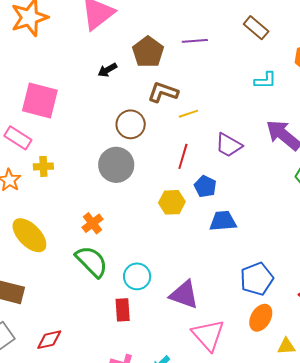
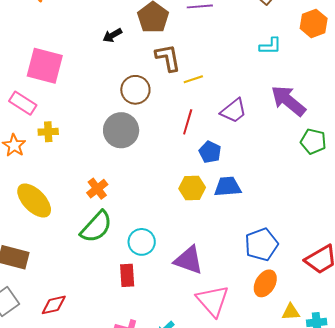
brown L-shape: (163, 92) -> (168, 58), turned 60
purple trapezoid: (229, 145) -> (234, 111), turned -68
yellow hexagon: (172, 202) -> (192, 188), moved
green semicircle: (92, 261) -> (96, 227), turned 87

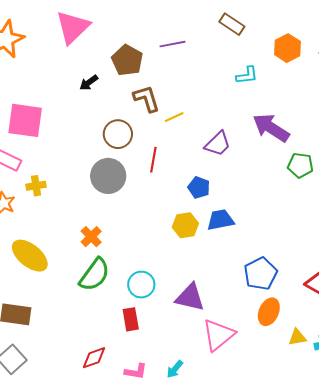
red line: (188, 122) -> (153, 160), moved
pink triangle: (213, 301) -> (218, 335), turned 39
red diamond: (54, 305) -> (94, 358), moved

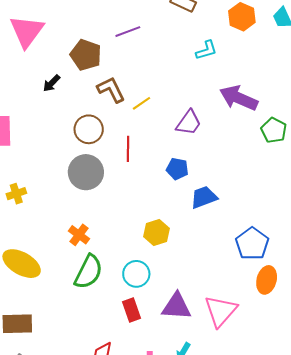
green pentagon: (300, 165) -> (274, 130), turned 30
yellow hexagon: (185, 225) -> (156, 233), moved
purple triangle: (190, 297) -> (176, 306), moved

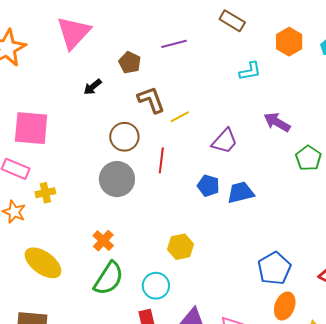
brown pentagon: (86, 55) -> (130, 63), size x0.7
purple arrow: (239, 98) -> (277, 122), size x0.7
blue trapezoid: (204, 197) -> (241, 193), moved

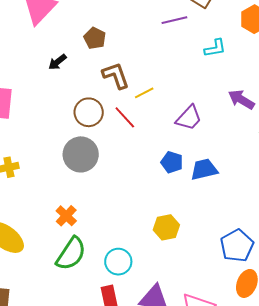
purple line: (174, 44) -> (174, 20), moved
red line: (161, 160) -> (125, 117), moved, turned -50
yellow hexagon: (180, 247) -> (166, 227), moved

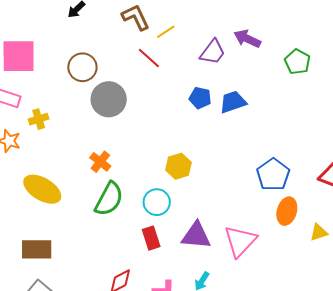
purple arrow: (241, 100) -> (247, 39), moved
brown circle: (89, 112) -> (82, 67), moved
yellow hexagon: (166, 227) -> (178, 166), moved

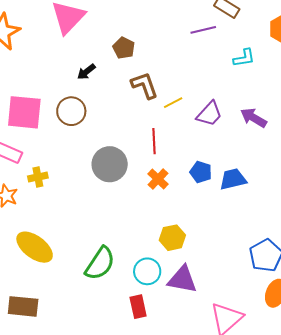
purple trapezoid: (213, 52) -> (209, 114), moved
red line: (149, 58) -> (154, 141), moved, turned 40
brown circle: (82, 67) -> (71, 111), moved
orange cross: (100, 162) -> (158, 179), moved
purple triangle: (196, 236) -> (182, 279), moved

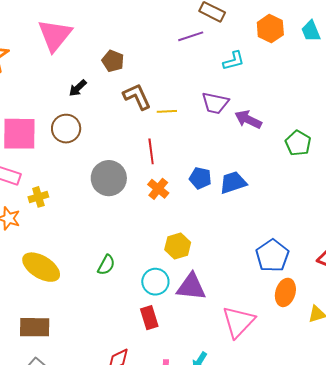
yellow line: (173, 103) -> (167, 111), turned 30
purple trapezoid: (209, 114) -> (215, 103), moved, turned 64
green semicircle: (100, 264) -> (106, 265), moved, size x0.6

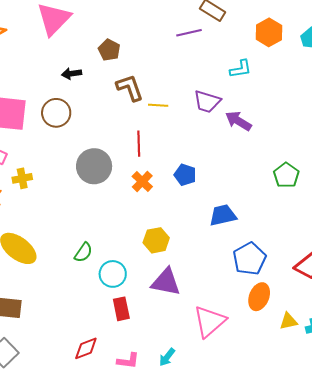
cyan L-shape: (234, 61) -> (241, 69), moved
black arrow: (78, 88) -> (72, 74), turned 30
green pentagon: (298, 143) -> (286, 175), moved
blue trapezoid: (233, 183) -> (223, 215), moved
cyan circle: (155, 282) -> (113, 274), moved

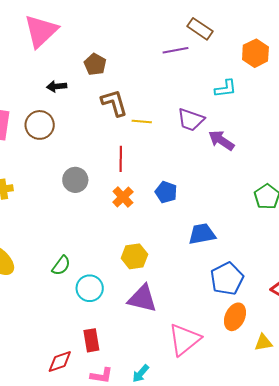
gray circle: (94, 166) -> (75, 180), size x0.7
red rectangle: (121, 309) -> (91, 340), moved

